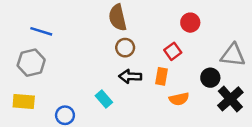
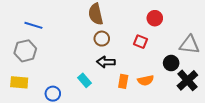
red square: (173, 51) -> (141, 42), turned -32
orange rectangle: (161, 76) -> (123, 81), moved

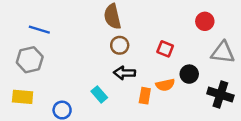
red circle: (155, 18) -> (205, 21), moved
black circle: (171, 63) -> (189, 74), moved
orange semicircle: (146, 80) -> (165, 85), moved
black cross: (187, 80) -> (220, 94), turned -30

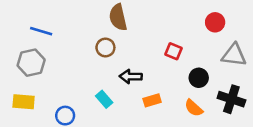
brown circle: (120, 45) -> (105, 48), moved
orange semicircle: (165, 85) -> (194, 108), moved, turned 54
orange rectangle: (145, 96) -> (152, 100), turned 63

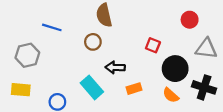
blue line: (41, 31) -> (52, 27), moved
black circle: (199, 78) -> (175, 69), size x1.5
cyan rectangle: (104, 99) -> (92, 87), size x1.5

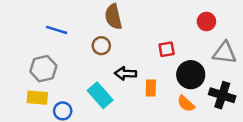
red square: (153, 45) -> (167, 49), turned -32
gray hexagon: (27, 55) -> (43, 69), moved
orange rectangle: (134, 89) -> (151, 88), moved, turned -72
yellow rectangle: (21, 90) -> (37, 98), moved

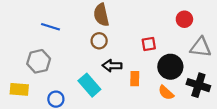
brown circle: (101, 46) -> (99, 41), moved
yellow rectangle: (37, 98) -> (19, 89), moved

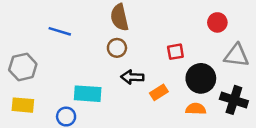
gray hexagon: (39, 61) -> (23, 67), moved
orange rectangle: (135, 79) -> (159, 92), turned 56
cyan rectangle: (89, 85) -> (88, 94), moved, turned -45
orange semicircle: (166, 93) -> (196, 109), turned 140

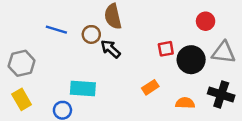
brown circle: (117, 48) -> (91, 34), moved
black arrow: (132, 77) -> (111, 49), moved, turned 40
black circle: (201, 78) -> (191, 60), moved
yellow rectangle: (23, 105) -> (22, 99), turned 55

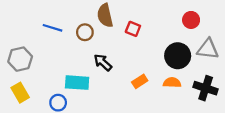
black arrow: (111, 49) -> (103, 62), moved
red square: (166, 49) -> (133, 29), moved, turned 32
orange semicircle: (185, 103) -> (172, 83), moved

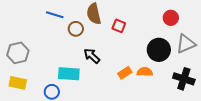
blue line: (53, 28) -> (55, 15), moved
gray triangle: (208, 49) -> (186, 44), turned -30
orange semicircle: (172, 83) -> (145, 72), moved
yellow rectangle: (20, 93) -> (18, 83), turned -48

